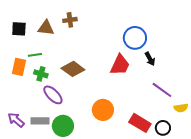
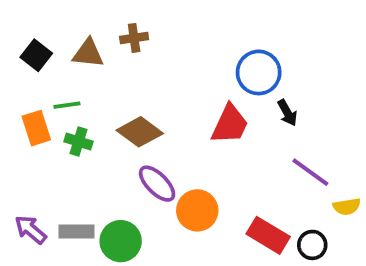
black square: (19, 29) -> (36, 55), turned 35
orange rectangle: (19, 67) -> (36, 128), turned -30
purple ellipse: (53, 95) -> (157, 184), moved

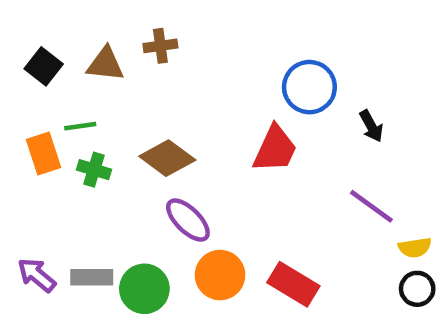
black arrow: (287, 113) -> (371, 126), moved
orange circle: (197, 210) -> (220, 275), moved
red rectangle: (268, 235) -> (293, 284), moved
black circle: (312, 245) -> (417, 289), moved

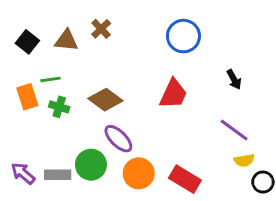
brown cross: (160, 46) -> (101, 29), turned -36
blue circle: (309, 87) -> (183, 36), moved
yellow semicircle: (415, 248) -> (244, 160), moved
green circle: (144, 289) -> (91, 165), moved

